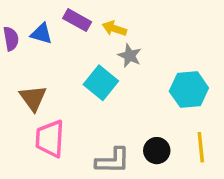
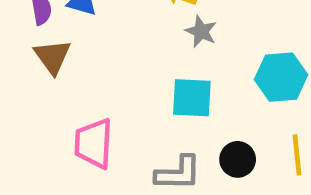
cyan square: (101, 83) -> (192, 98), moved, turned -36
brown triangle: (33, 98) -> (53, 57), moved

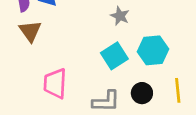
cyan hexagon: (281, 77) -> (153, 50), moved
cyan square: (192, 98) -> (114, 56), turned -36

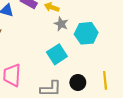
cyan hexagon: (153, 50) -> (86, 33), moved

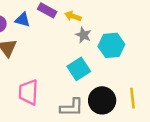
black circle: (78, 82) -> (102, 100), size x1.5

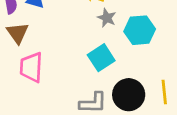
pink trapezoid: (28, 92) -> (31, 67), moved

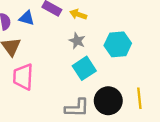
gray star: (107, 18) -> (77, 41), moved

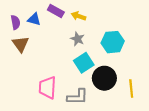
pink trapezoid: (23, 77) -> (48, 87), moved
black circle: (108, 101) -> (104, 78), moved

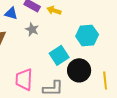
gray star: (77, 39) -> (32, 29), moved

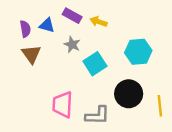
cyan square: (59, 55) -> (95, 64), moved

